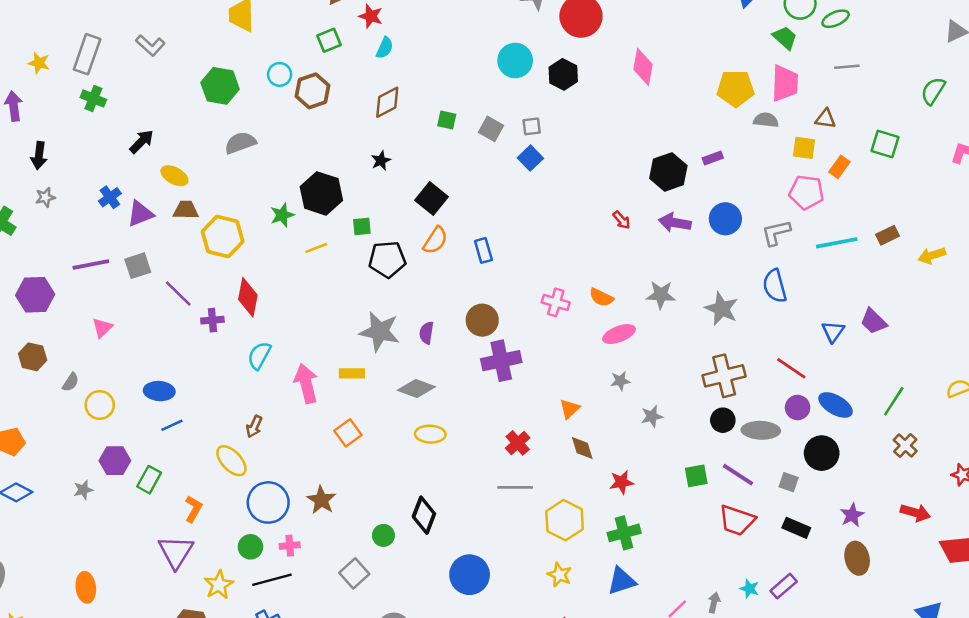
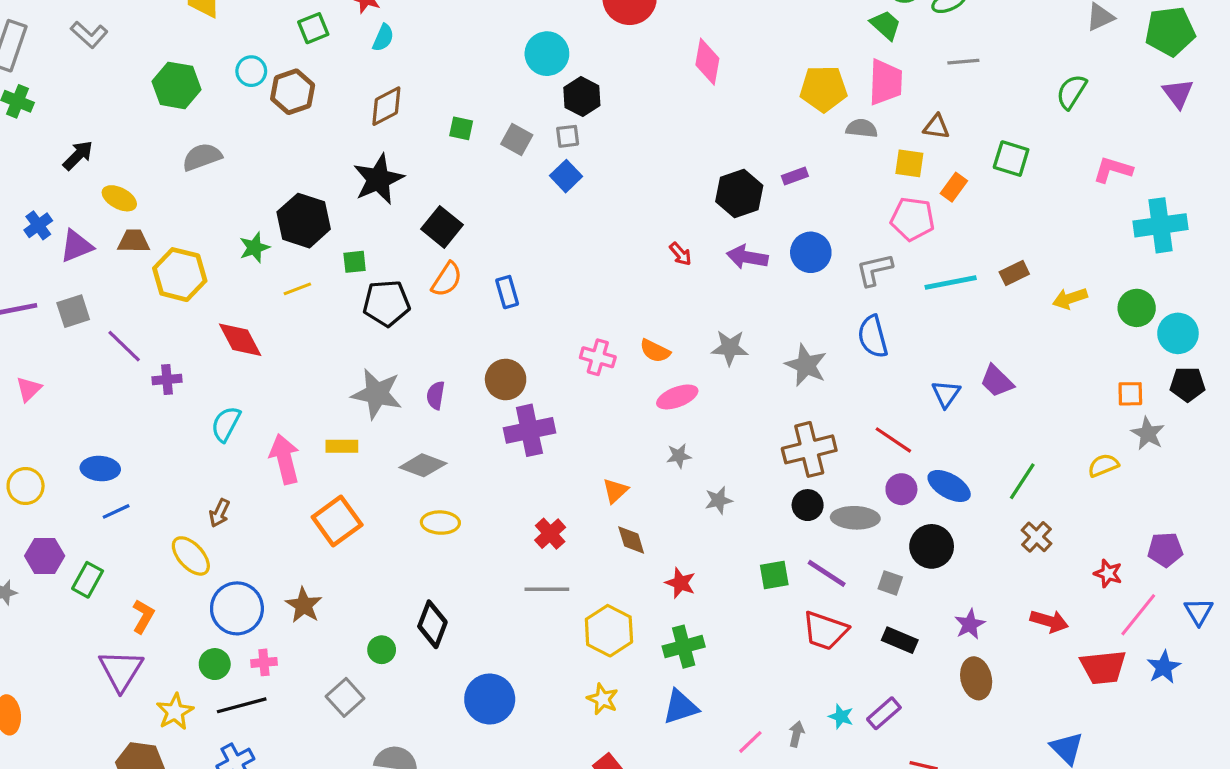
black hexagon: (563, 74) -> (582, 97), moved
black star: (381, 161) -> (378, 179), size x2.0
red diamond: (248, 297) -> (240, 340), moved, turned -39
orange square: (348, 433) -> (337, 521), size x1.4
red star: (622, 482) -> (680, 583), turned 30

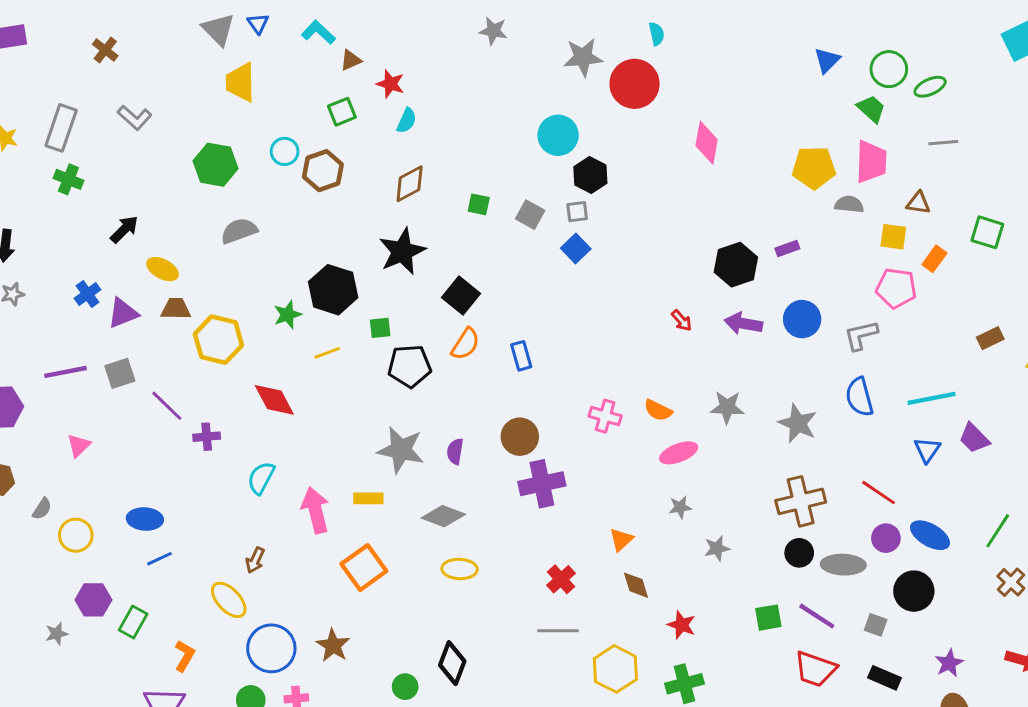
cyan line: (951, 283) -> (932, 398), moved

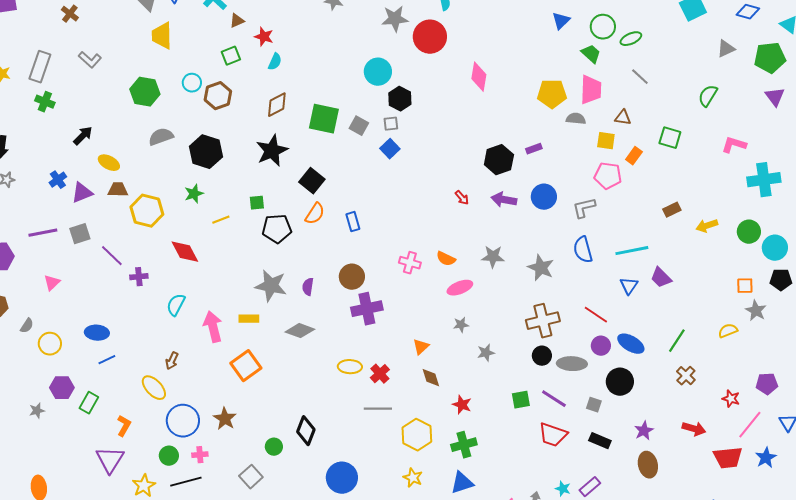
gray line: (943, 143) -> (640, 77), turned 48
green square: (479, 204) -> (324, 119), size x2.0
black hexagon: (333, 290) -> (206, 152), moved
yellow ellipse: (460, 569) -> (350, 367), moved

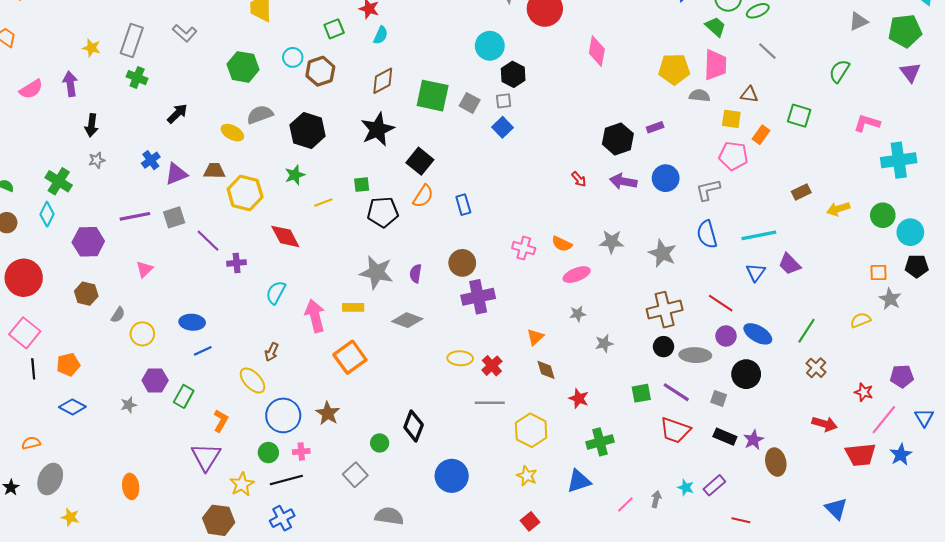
yellow ellipse: (109, 163) -> (232, 133), moved
purple star: (644, 431) -> (754, 440), moved
green cross: (464, 445) -> (600, 442), moved

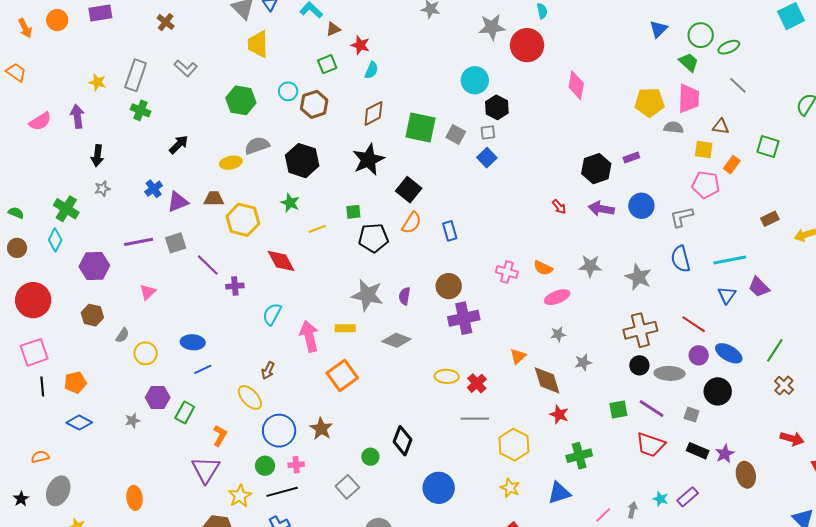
yellow ellipse: (232, 133) -> (231, 163), turned -40
green star: (295, 175) -> (290, 203), turned -30
pink square: (25, 333) -> (34, 352), turned 32
brown diamond: (546, 370) -> (547, 380), moved, size x1.5

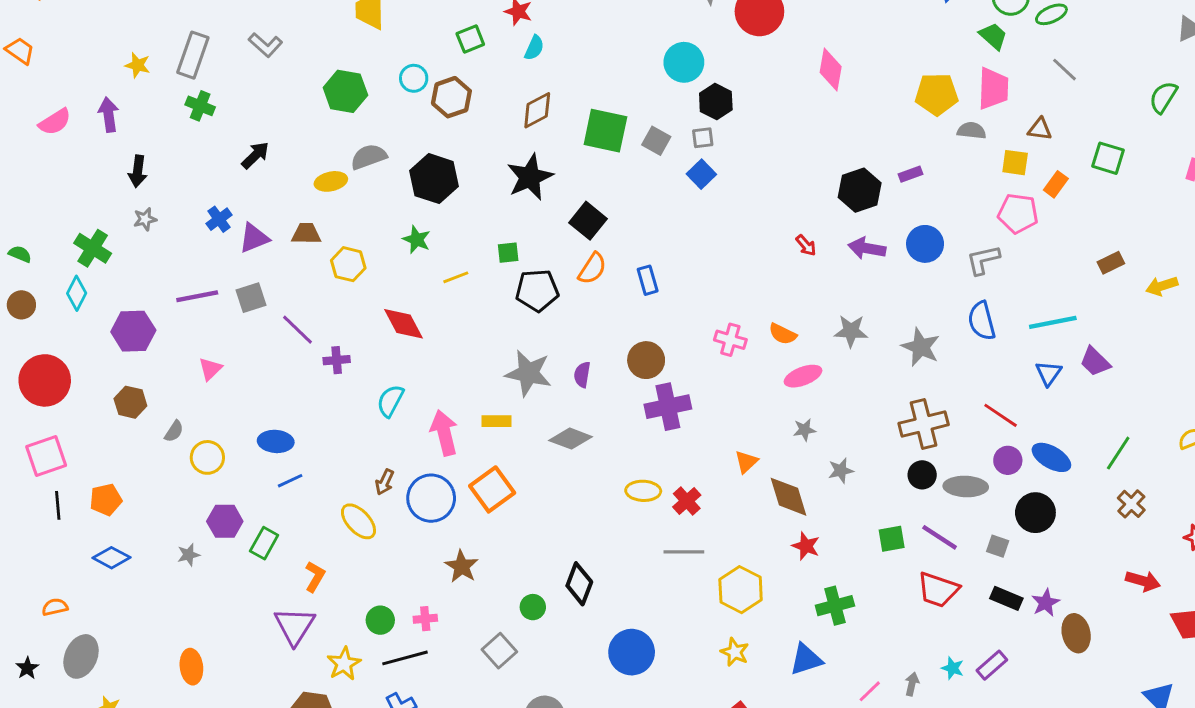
yellow hexagon: (243, 220) -> (348, 264), size x0.7
blue circle: (279, 431) -> (431, 498), moved

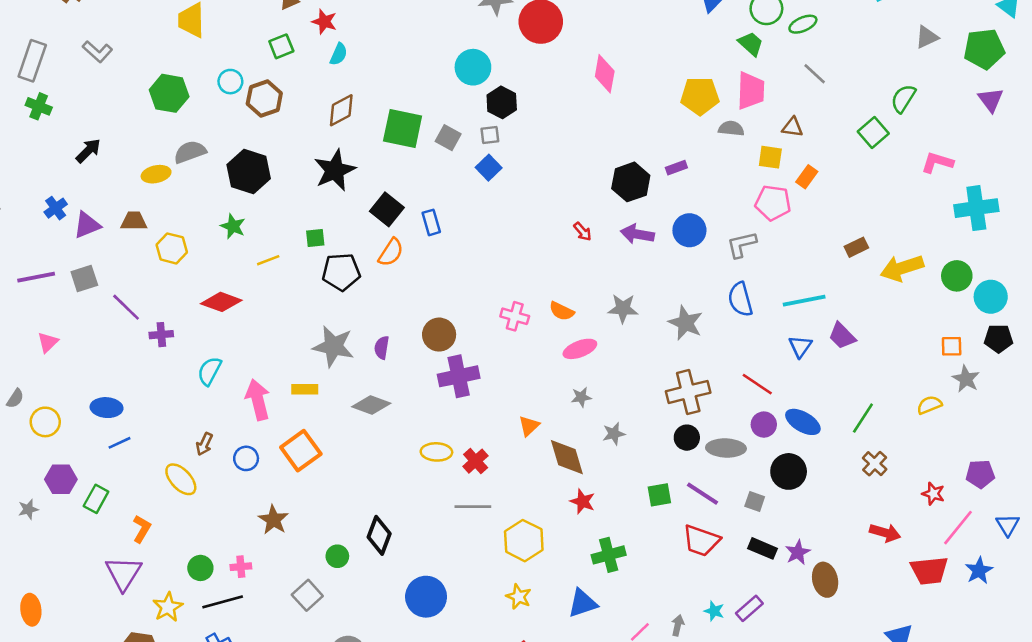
green square: (1108, 158) -> (873, 132), moved, turned 32
blue rectangle: (648, 280) -> (431, 222), moved
yellow arrow: (1162, 286) -> (902, 268), size x1.5
red diamond: (404, 324) -> (221, 302), turned -42
blue circle: (431, 498) -> (246, 458), size x0.6

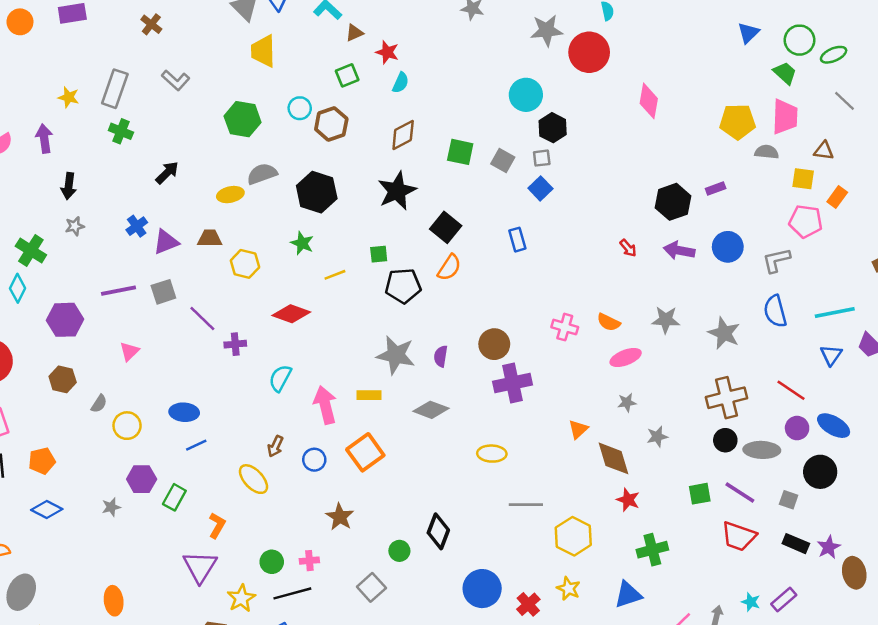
green square: (403, 129) -> (460, 152), size x0.7
blue rectangle: (431, 222) -> (517, 240), moved
red cross: (476, 461) -> (528, 604), moved

